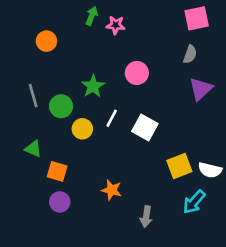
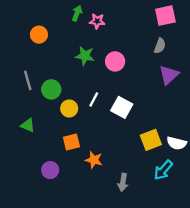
green star: (93, 86) -> (85, 56), moved, turned -30
orange square: (57, 171) -> (71, 142), moved, turned -30

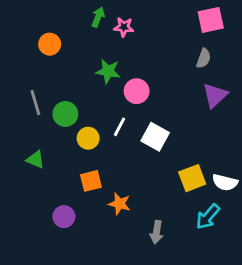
pink circle: (115, 61) -> (137, 91), moved

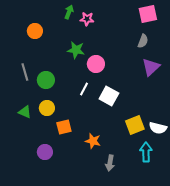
yellow circle: (88, 138) -> (47, 108), moved
orange star: (119, 204) -> (93, 141), moved
cyan arrow: (208, 217) -> (146, 152), turned 138

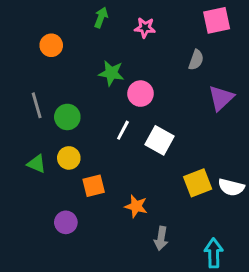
pink star: (87, 19) -> (145, 28), moved
gray semicircle: (143, 41) -> (196, 60), moved
cyan arrow: (146, 152) -> (214, 253), moved

